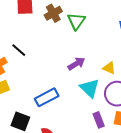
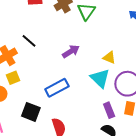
purple arrow: (76, 64) -> (71, 51), moved
yellow triangle: (109, 68) -> (109, 58), moved

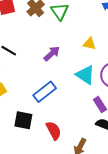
yellow triangle: (109, 58) -> (89, 44), moved

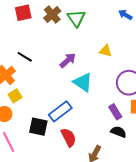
cyan triangle: (85, 75) -> (83, 82), moved
blue rectangle: (45, 92) -> (60, 111), moved

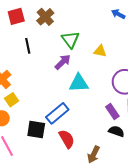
green triangle: (76, 18) -> (71, 40), moved
black line: (25, 57) -> (28, 46), moved, turned 49
cyan triangle: (83, 82) -> (79, 83), turned -35

